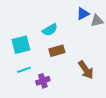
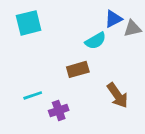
cyan semicircle: (50, 30) -> (96, 41), moved
cyan square: (21, 45) -> (29, 23), moved

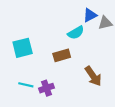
cyan square: (29, 23) -> (23, 48), moved
cyan line: (33, 95) -> (26, 85), moved, turned 32

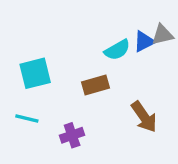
blue triangle: (90, 15) -> (144, 41), moved
cyan line: (26, 85) -> (27, 118), moved

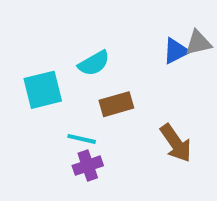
cyan semicircle: (117, 50) -> (94, 63), moved
cyan line: (27, 118) -> (82, 139), moved

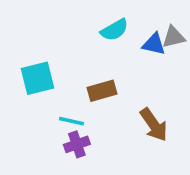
blue triangle: (176, 51) -> (154, 44), turned 40
cyan semicircle: (94, 63) -> (114, 30), moved

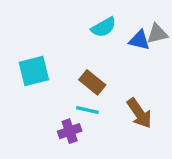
brown rectangle: (102, 91) -> (92, 82), turned 55
cyan line: (72, 121) -> (87, 110), moved

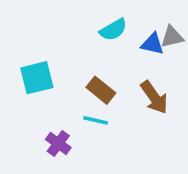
brown arrow: (139, 113) -> (154, 97), moved
purple cross: (70, 131) -> (58, 144), moved, turned -35

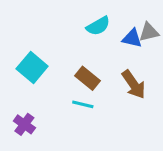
cyan square: (37, 78) -> (32, 67), turned -36
purple cross: (58, 144) -> (24, 124), moved

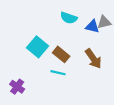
cyan semicircle: (98, 26) -> (69, 18), turned 49
cyan square: (32, 67) -> (38, 47), moved

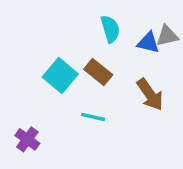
cyan semicircle: (69, 18) -> (110, 29), turned -126
brown rectangle: (61, 54) -> (98, 72), moved

